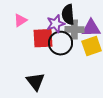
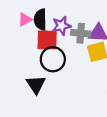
black semicircle: (68, 15) -> (40, 20), moved
black circle: (61, 43) -> (53, 59), moved

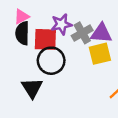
black semicircle: (40, 20) -> (22, 33), moved
gray cross: (81, 33) -> (82, 33), turned -36

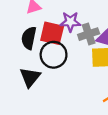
black semicircle: (22, 33) -> (29, 38), moved

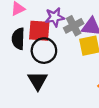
black triangle: (30, 77) -> (38, 81), moved

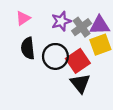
red square: (39, 31) -> (78, 61), moved, turned -30
black triangle: (38, 81) -> (80, 83), moved

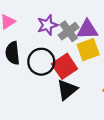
black triangle: (80, 83) -> (67, 90), turned 30

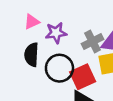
purple star: (47, 25) -> (56, 33), moved

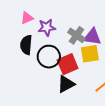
gray cross: (93, 41) -> (76, 35), turned -30

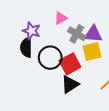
pink triangle: (27, 18) -> (61, 18), moved
purple star: (47, 27) -> (32, 31), moved, turned 30

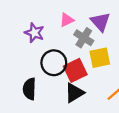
purple triangle: (93, 34) -> (100, 22), moved, turned 42
black semicircle: (26, 47) -> (29, 89), moved

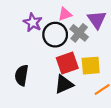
yellow square: (100, 58) -> (91, 66), moved
black circle: (54, 63) -> (55, 35), moved

